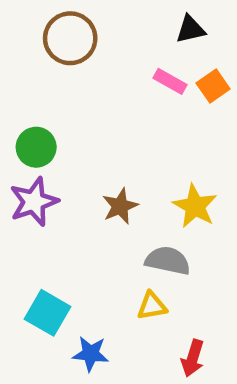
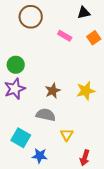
pink rectangle: (170, 81) -> (65, 36), moved
yellow star: (195, 206) -> (86, 91), turned 30
gray semicircle: (168, 261) -> (46, 115), moved
yellow triangle: (152, 306) -> (67, 135), turned -48

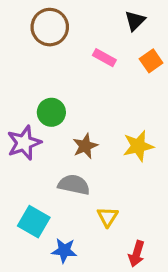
black triangle: (84, 13) -> (135, 21), turned -32
green circle: (16, 65) -> (51, 112), moved

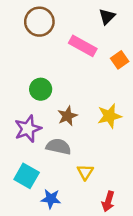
pink rectangle: (104, 58) -> (83, 46), size x1.5
orange square: (151, 61) -> (120, 60), moved
purple star: (24, 143) -> (28, 129), moved

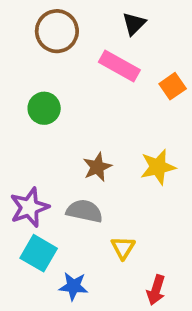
black triangle: (107, 17) -> (134, 24), moved
green circle: (41, 89) -> (44, 108), moved
purple star: (28, 129) -> (29, 207), moved

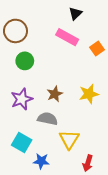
brown circle: (57, 31) -> (15, 31), moved
purple star: (29, 207) -> (22, 99), moved
yellow triangle: (123, 248) -> (69, 139), size x1.5

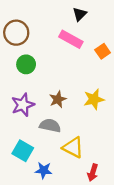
yellow triangle: (69, 139) -> (73, 147), turned -35

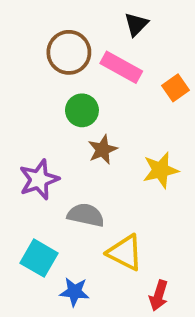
brown circle: (16, 33) -> (69, 52), moved
green circle: (26, 64) -> (82, 110), moved
brown star: (58, 99) -> (103, 150), moved

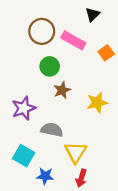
black triangle: (136, 24) -> (93, 14), moved
yellow triangle: (125, 252) -> (76, 152), turned 35
red arrow: (159, 295) -> (81, 178), moved

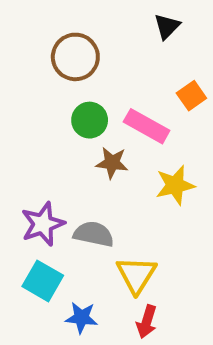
pink rectangle: (73, 40) -> (147, 126), moved
brown star: (62, 90) -> (112, 163), turned 30
purple star: (24, 108) -> (43, 224), moved

